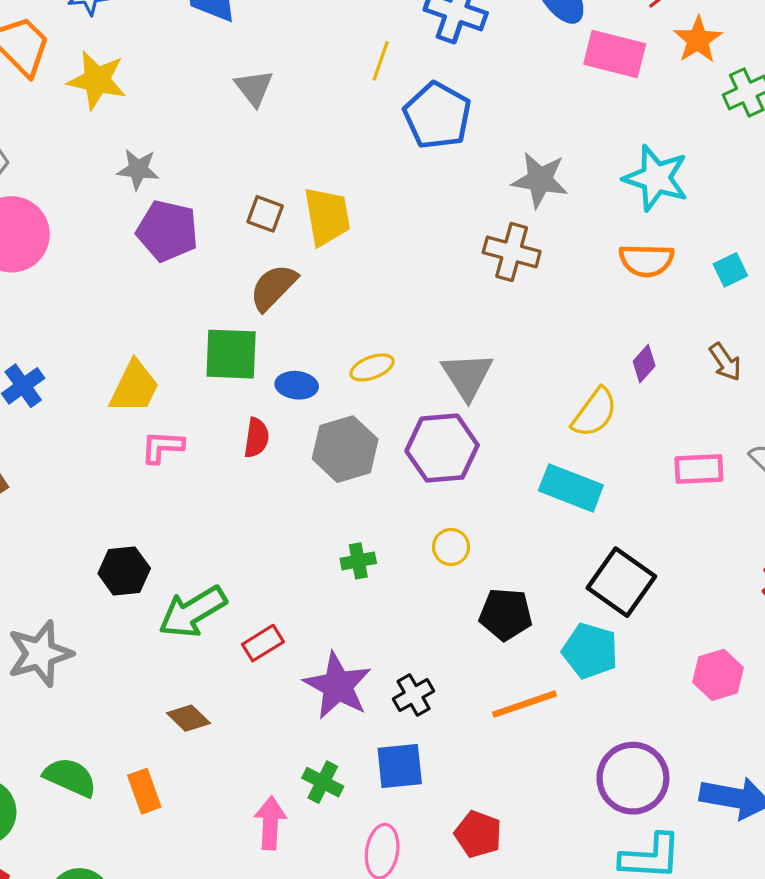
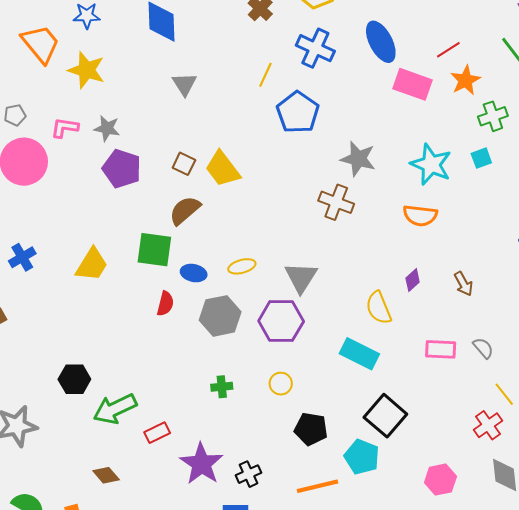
yellow trapezoid: (327, 216) -> (223, 169), turned 147
cyan square: (730, 270) -> (481, 158), moved
yellow semicircle: (595, 413) -> (379, 308), turned 116
pink L-shape: (162, 447) -> (65, 128), moved

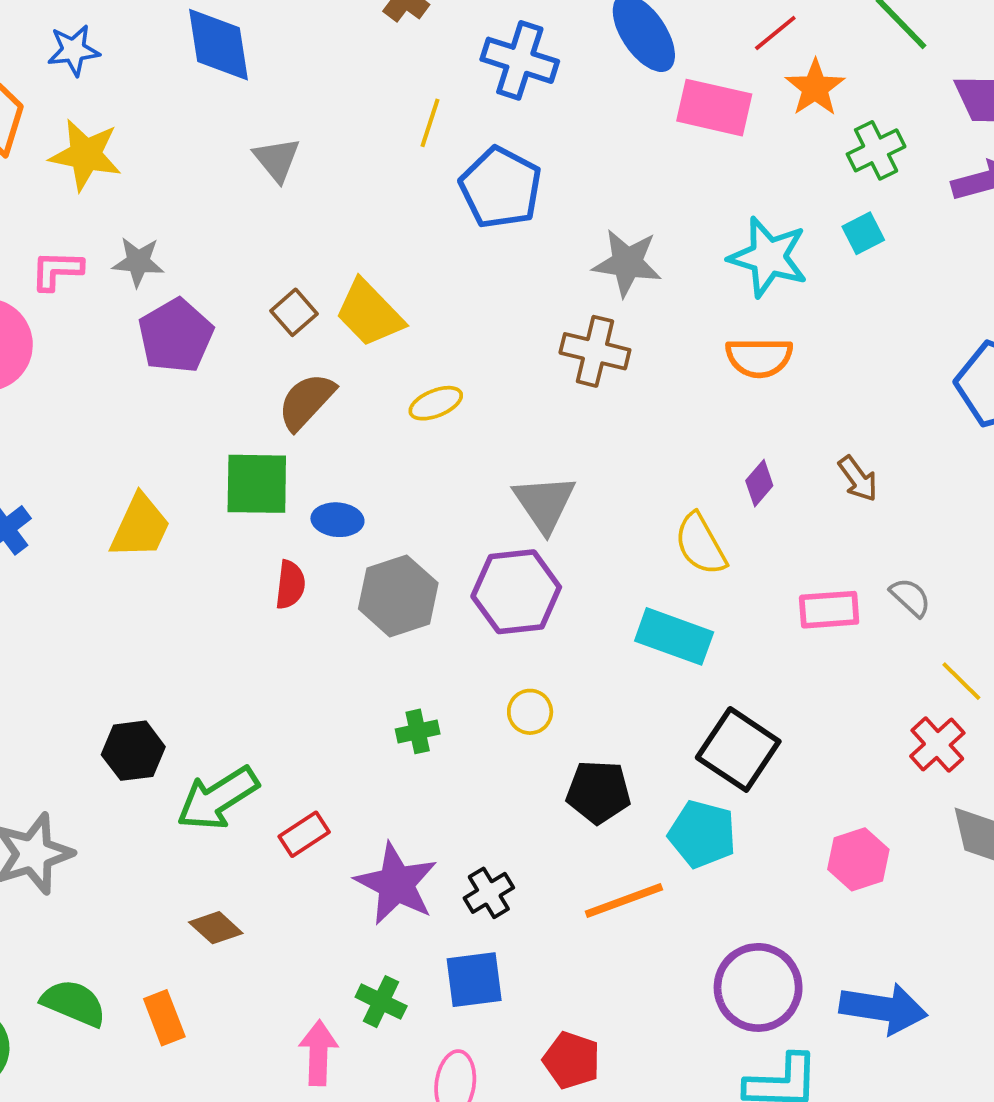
brown square: (184, 164) -> (294, 312), turned 30
purple pentagon: (122, 169) -> (176, 336), turned 30
yellow ellipse: (242, 266) -> (436, 403), moved

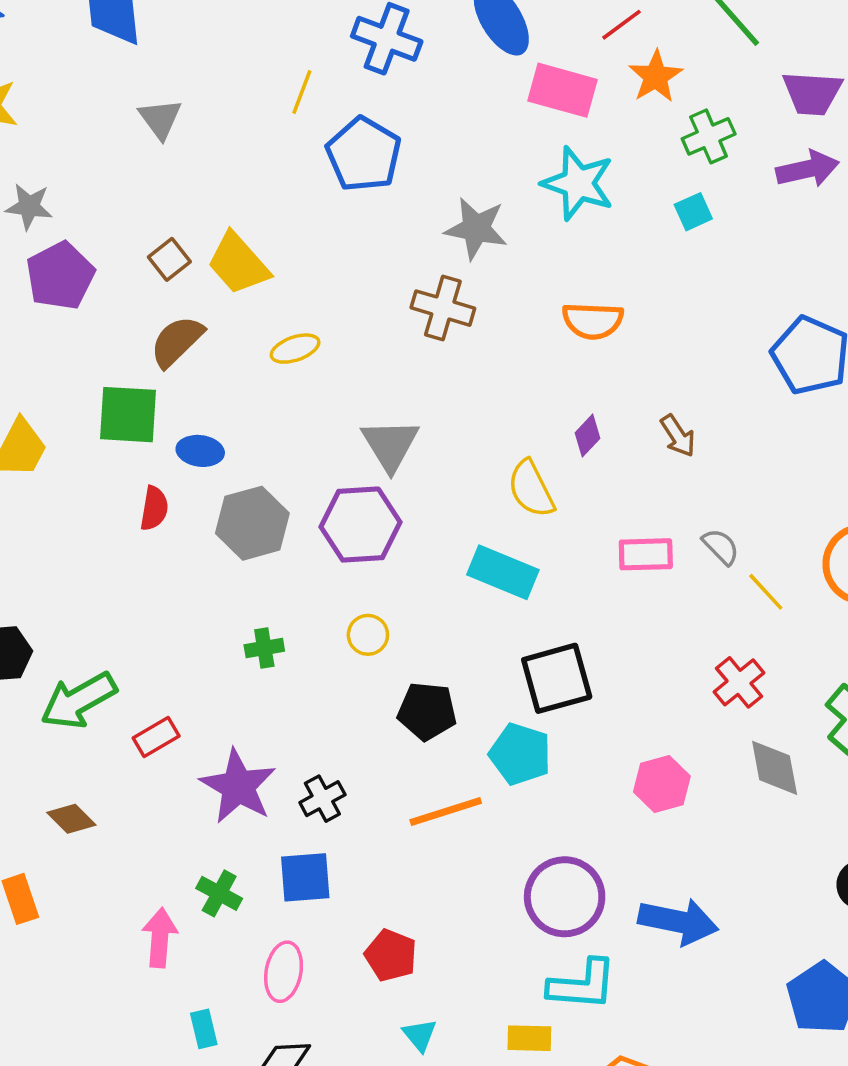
cyan star: (768, 257) -> (578, 183), moved
yellow line: (961, 681) -> (766, 592), moved
black square: (738, 749) -> (557, 678), turned 38

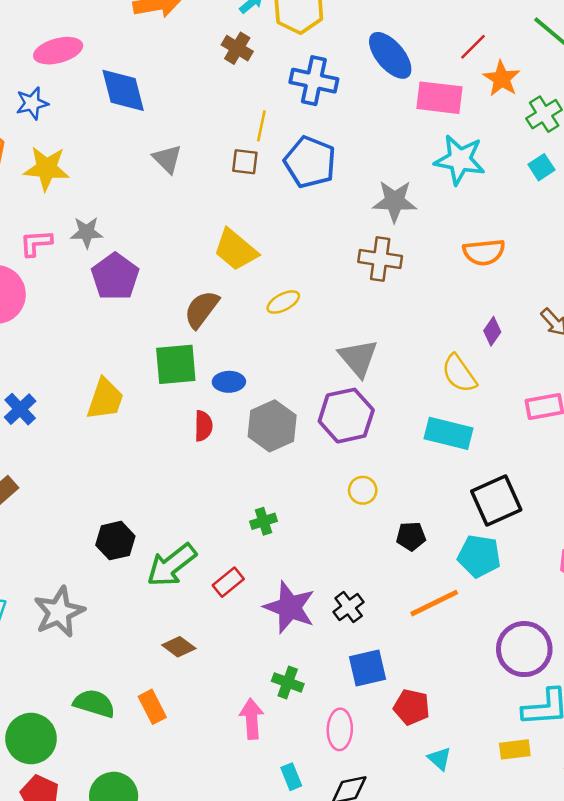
brown square: (169, 259) -> (245, 162), moved, turned -36
green cross: (264, 648) -> (263, 521), moved
black pentagon: (427, 711) -> (411, 536), size x0.7
blue square: (305, 877) -> (367, 668), moved

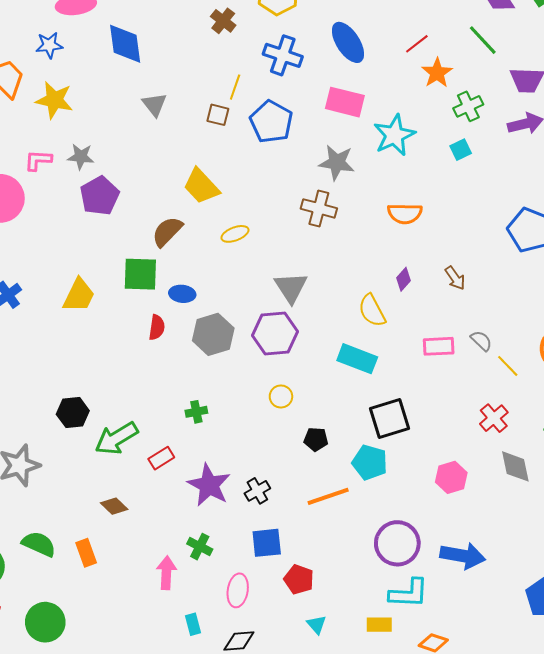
pink rectangle: (439, 98) -> (345, 102), moved
cyan star: (460, 160) -> (394, 135), turned 30

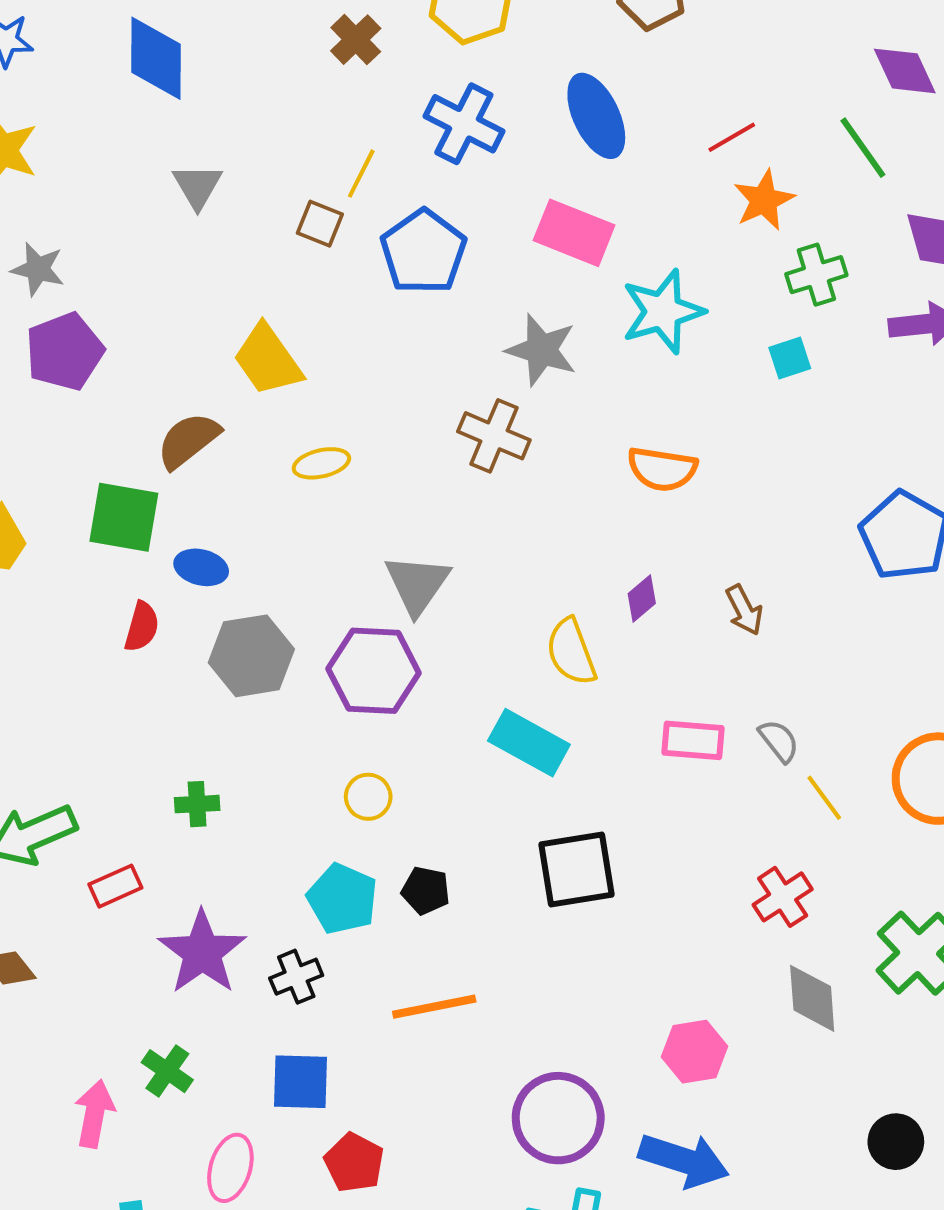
cyan pentagon: (370, 462) -> (342, 899), moved
pink hexagon: (451, 477) -> (694, 1052), moved

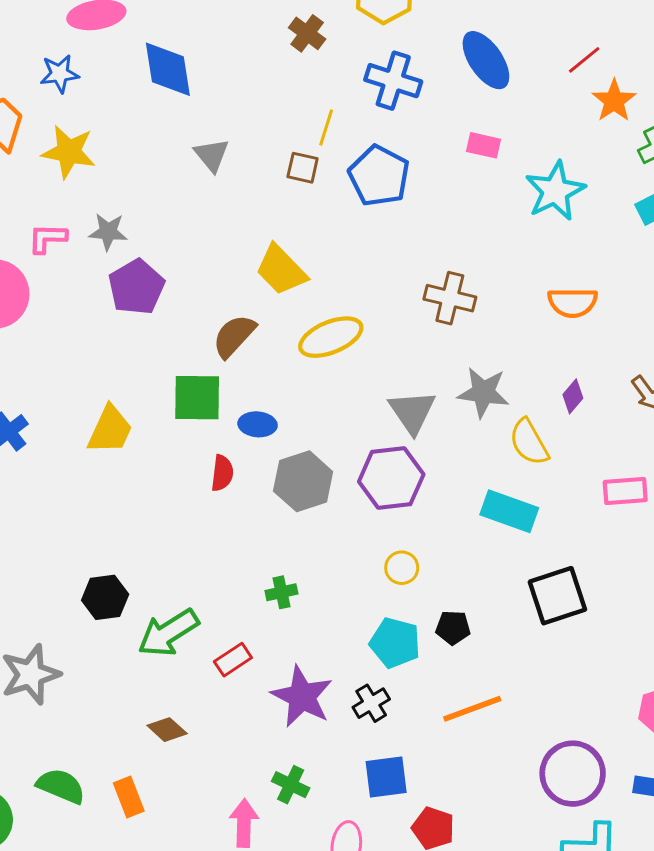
pink rectangle: (574, 233) -> (483, 145), size x0.6
gray star: (542, 350) -> (483, 392), moved
yellow ellipse: (321, 463) -> (331, 337), size x1.6

